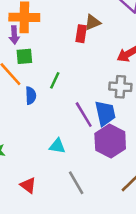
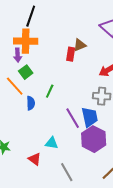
green square: (24, 56) -> (26, 72), turned -32
red triangle: (28, 185) -> (35, 159), moved

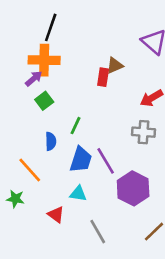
purple arrow: (18, 55) -> (34, 78), turned -128
orange line: (15, 86) -> (30, 170), moved
blue trapezoid: (90, 117) -> (81, 160), moved, turned 30

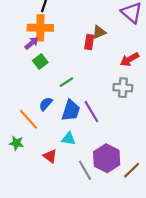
green line: (76, 126) -> (66, 82), turned 32
blue semicircle: (51, 141) -> (46, 104), moved, turned -136
purple hexagon: (133, 188) -> (107, 158), moved

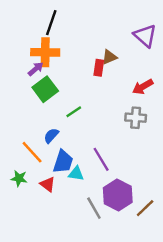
green square: (40, 62) -> (45, 89), size x1.5
blue trapezoid: (71, 110) -> (63, 162), moved
purple line: (91, 112) -> (101, 159), moved
red triangle: (50, 156) -> (48, 184), moved

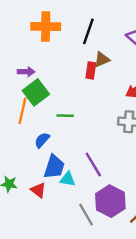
black line: (51, 23) -> (88, 31), moved
orange cross: (45, 52) -> (46, 27), moved
purple arrow: (36, 69) -> (26, 72), turned 42
green line: (74, 112) -> (65, 116), turned 35
orange line: (32, 152) -> (22, 111), moved, turned 55

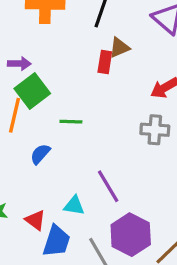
blue trapezoid: (54, 167) -> (56, 241), moved

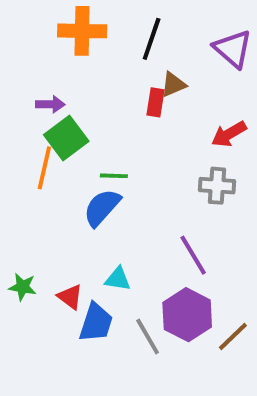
blue semicircle: (40, 154) -> (102, 208), moved, size x1.5
purple line: (108, 186) -> (193, 255), moved

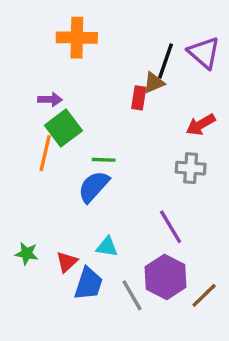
black line: (152, 39) -> (166, 61), moved
red triangle: (70, 297) -> (67, 262), turned 40

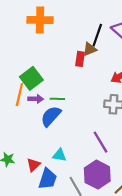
purple arrow: (50, 100) -> (36, 99), moved

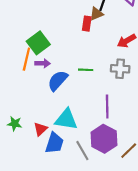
green line: (57, 99) -> (86, 70), moved
purple line: (100, 142) -> (107, 106), turned 30
cyan triangle: (59, 155) -> (66, 119), size x1.6

